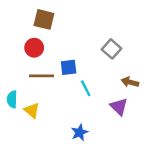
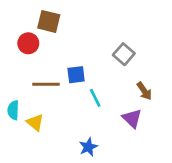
red circle: (34, 48) -> (28, 43), moved
brown arrow: (130, 82) -> (144, 91), turned -140

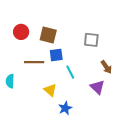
brown square: (49, 21) -> (48, 35), moved
gray square: (124, 54) -> (91, 40), turned -35
yellow triangle: (35, 122) -> (50, 90), moved

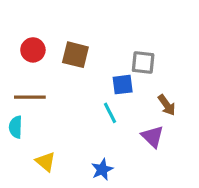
blue square: (56, 55) -> (123, 85), moved
brown line: (34, 62) -> (30, 97), moved
yellow triangle: (50, 90) -> (46, 162), moved

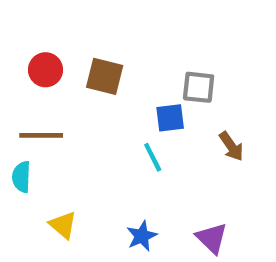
purple triangle: (153, 136) -> (212, 238), moved

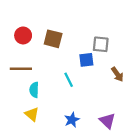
cyan line: (153, 157) -> (69, 80), moved
cyan semicircle: (21, 177) -> (34, 90), moved

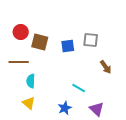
brown square: (53, 39) -> (40, 42), moved
blue square: (86, 60) -> (68, 46), moved
cyan line: (69, 80) -> (79, 88), moved, turned -32

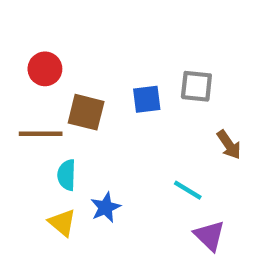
brown square: (40, 42) -> (86, 112), moved
cyan line: (79, 88) -> (188, 190), moved
blue star: (65, 108) -> (106, 207), moved

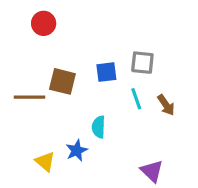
red circle: (45, 69) -> (44, 23), moved
cyan semicircle: (67, 175) -> (99, 127), moved
cyan line: (188, 190) -> (136, 99), moved, turned 40

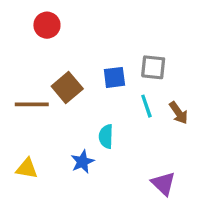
brown square: (62, 81) -> (67, 88), turned 36
yellow triangle: (45, 162) -> (27, 168), moved, turned -30

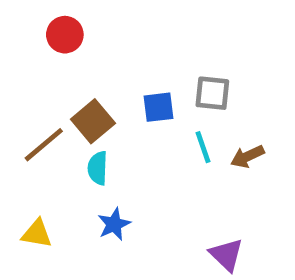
brown line: (32, 104) -> (44, 145), turned -40
brown arrow: (179, 113) -> (247, 156), turned 100
cyan semicircle: (106, 136) -> (98, 168), moved

